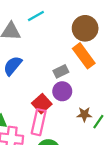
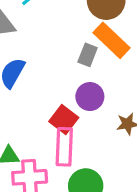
gray rectangle: (61, 71) -> (88, 55), moved, turned -32

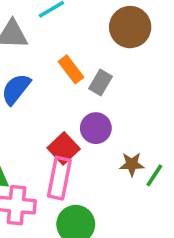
orange rectangle: (111, 40) -> (71, 69), moved, size x0.7

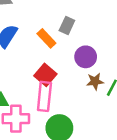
orange rectangle: (71, 69) -> (46, 38), moved
purple circle: (96, 128) -> (86, 57), moved

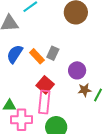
gray rectangle: (67, 25) -> (53, 53), moved
orange rectangle: (46, 38) -> (37, 56), moved

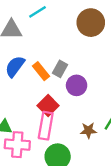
purple circle: (77, 70) -> (77, 85), moved
brown star: (85, 90) -> (88, 130), moved

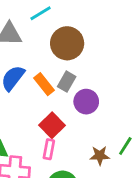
brown circle: (91, 23) -> (67, 43), moved
pink rectangle: (46, 126) -> (49, 149), size x0.6

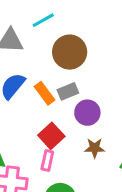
gray rectangle: (67, 82) -> (68, 91), turned 36
brown star: (100, 156) -> (95, 148), moved

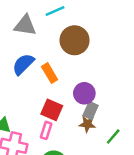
gray rectangle: (68, 91) -> (91, 111), moved, turned -49
red square: (51, 136) -> (52, 110), turned -30

